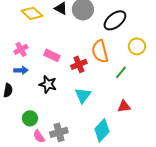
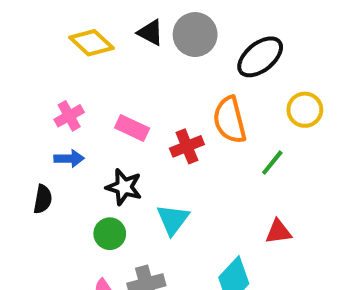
cyan triangle: (83, 95) -> (173, 219), moved
green circle: (30, 118) -> (110, 234), moved

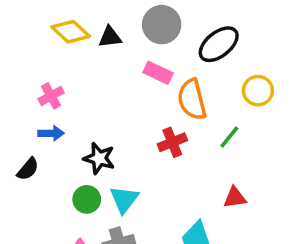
black triangle: (150, 33) -> (110, 37), moved, turned -35
pink rectangle: (132, 128) -> (158, 73), moved
red cross: (187, 146) -> (172, 142), moved
black semicircle: (43, 199) -> (28, 169), turned 30
cyan triangle: (173, 219) -> (124, 199), moved

